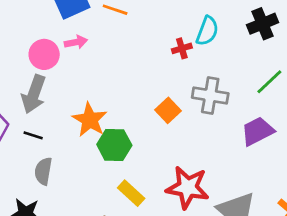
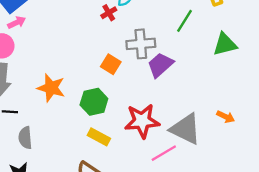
pink arrow: (76, 42) -> (17, 22), moved
purple trapezoid: (257, 131) -> (160, 65), moved
green hexagon: (114, 145) -> (94, 102), moved

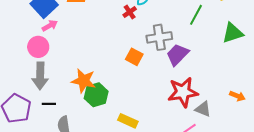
green hexagon: (94, 102) -> (96, 95), moved
red star: (142, 121) -> (183, 92), moved
gray triangle: (185, 129) -> (203, 109), size x0.6

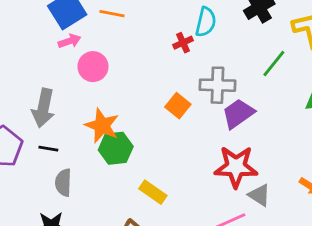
pink circle: (38, 47) -> (93, 67), moved

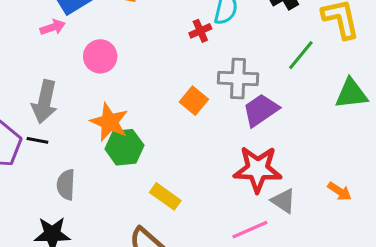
pink arrow: (69, 41) -> (53, 27), moved
black line: (48, 149) -> (37, 140), moved

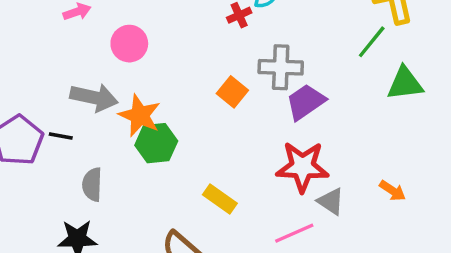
green line: (301, 55) -> (372, 42), moved
gray arrow: (45, 102) -> (94, 97), moved, turned -90
yellow rectangle: (165, 196) -> (220, 199), moved

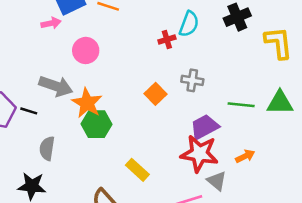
green line: (372, 42) -> (241, 105), moved, turned 50
gray cross: (281, 67) -> (192, 80), size x0.7
purple trapezoid: (306, 102) -> (204, 127), moved
orange arrow: (392, 191) -> (245, 156), moved, turned -66

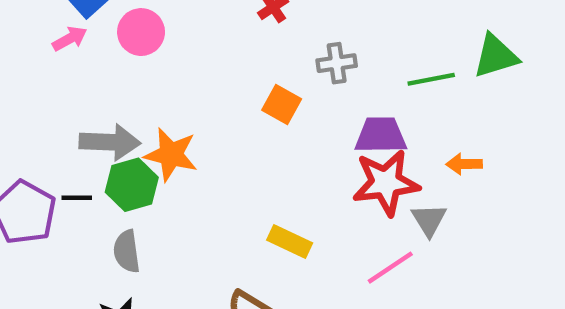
pink circle: (86, 50) -> (141, 32), moved
green hexagon: (96, 124) -> (132, 185), moved
purple trapezoid: (204, 127) -> (381, 135), turned 44
orange arrow: (245, 156) -> (464, 164), turned -138
gray triangle: (217, 181) -> (429, 220), turned 35

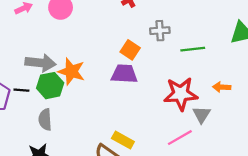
green line: (431, 79) -> (193, 49), moved
purple trapezoid: (381, 135) -> (124, 74), moved
yellow rectangle: (290, 241) -> (123, 140), moved

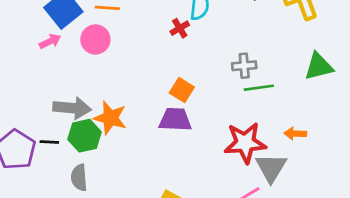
gray cross: (160, 31) -> (244, 66), moved
gray triangle: (201, 115) -> (271, 168), size x1.4

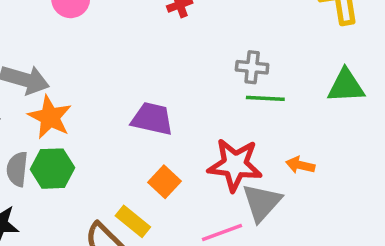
orange square: (182, 90) -> (165, 182), moved
orange star: (110, 118) -> (50, 117), moved
green hexagon: (85, 136) -> (53, 169), moved

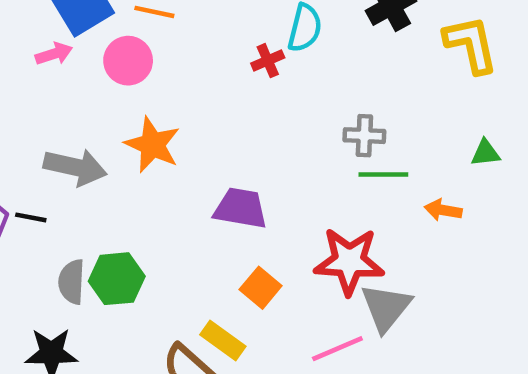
green triangle: (346, 86) -> (485, 153), size x0.6
orange star: (50, 117) -> (152, 145), moved
orange arrow: (300, 165) -> (443, 210), moved

